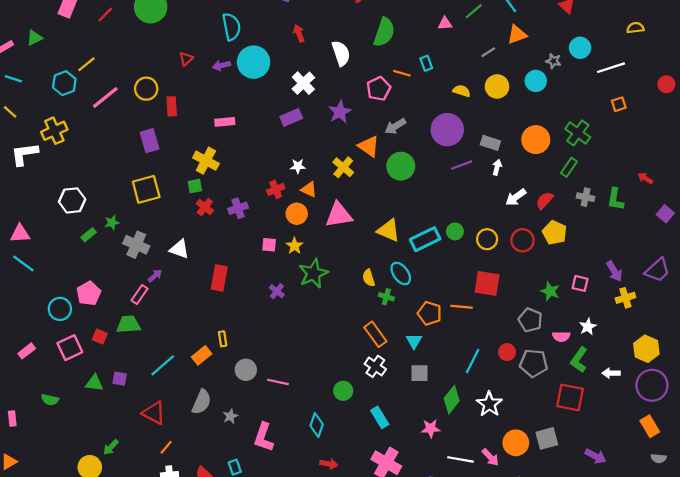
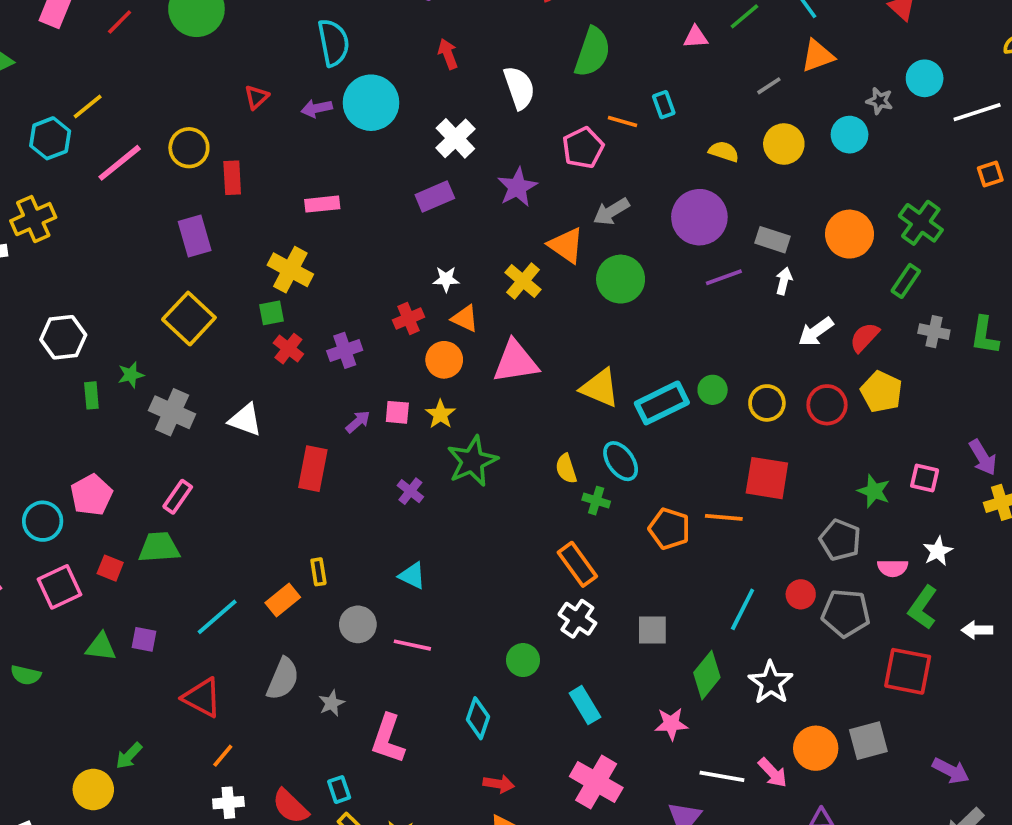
yellow square: (146, 189) -> (189, 319), turned -32
green rectangle: (89, 235) -> (91, 395), turned -56
purple arrow: (155, 276) -> (358, 422), moved
cyan triangle: (414, 341) -> (412, 576), moved, turned -35

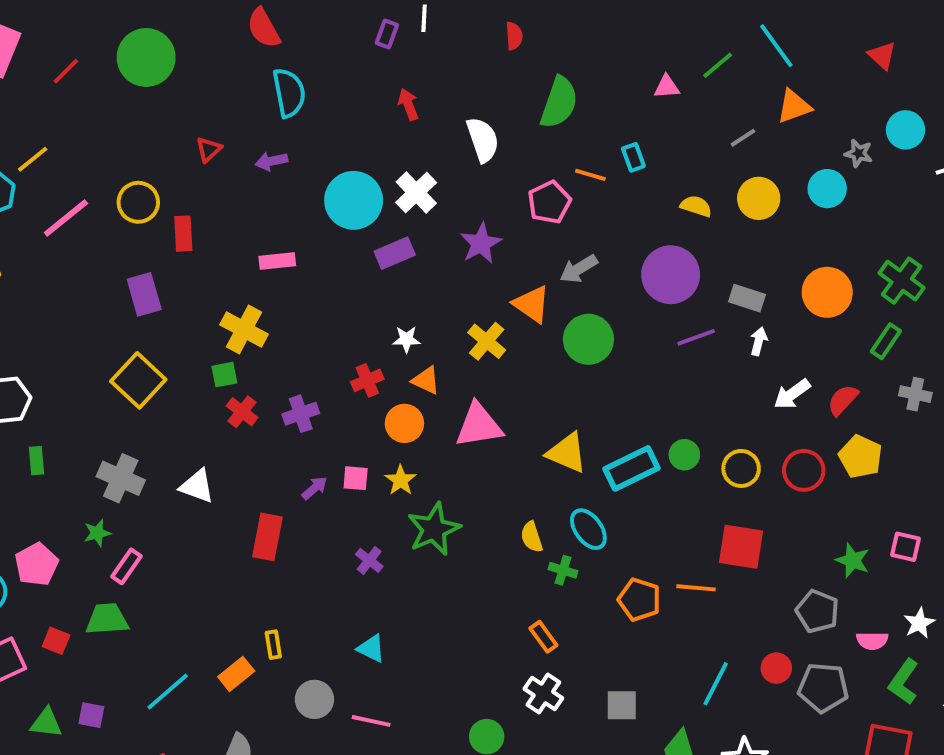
cyan circle: (371, 103) -> (354, 200), moved
green star: (131, 375) -> (97, 533), moved
orange rectangle: (577, 564) -> (543, 637), size x0.7

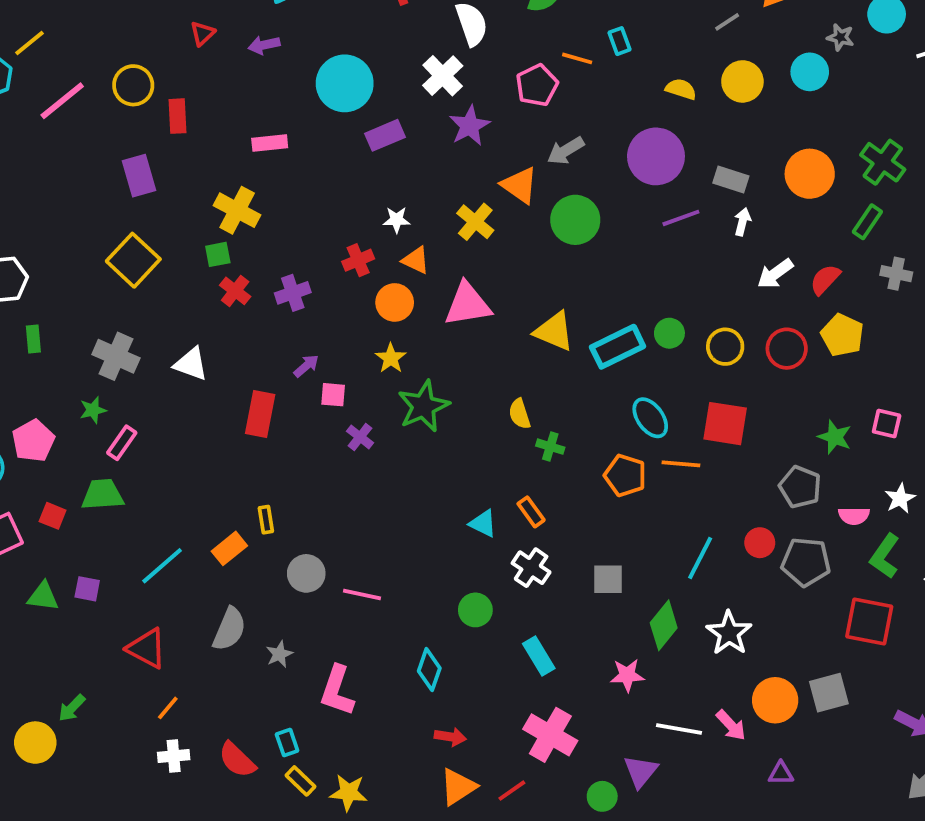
white cross: (416, 192) -> (443, 76), moved
pink square: (356, 478) -> (333, 395), moved
cyan ellipse: (588, 529) -> (650, 418), moved
cyan triangle: (371, 648) -> (483, 523), moved

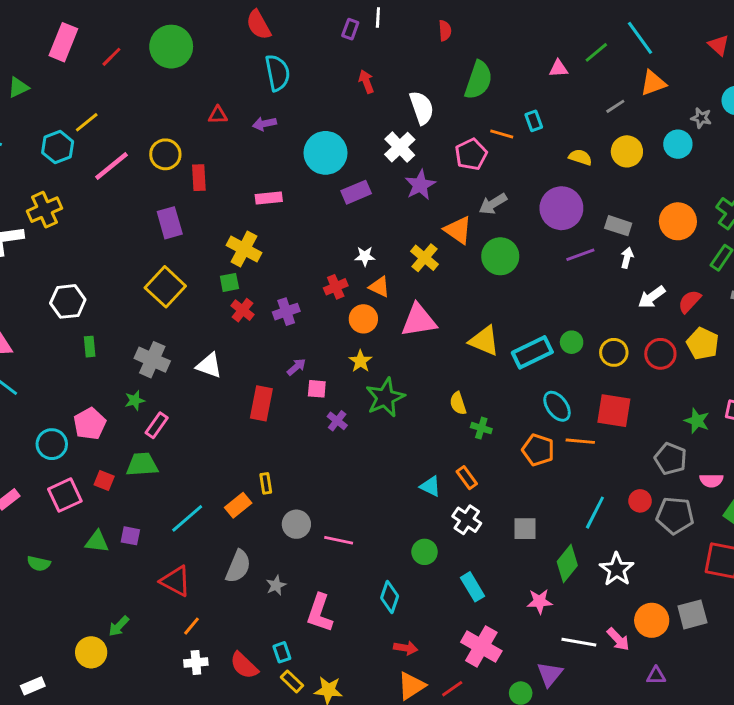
red triangle: (202, 33) -> (218, 115), turned 42

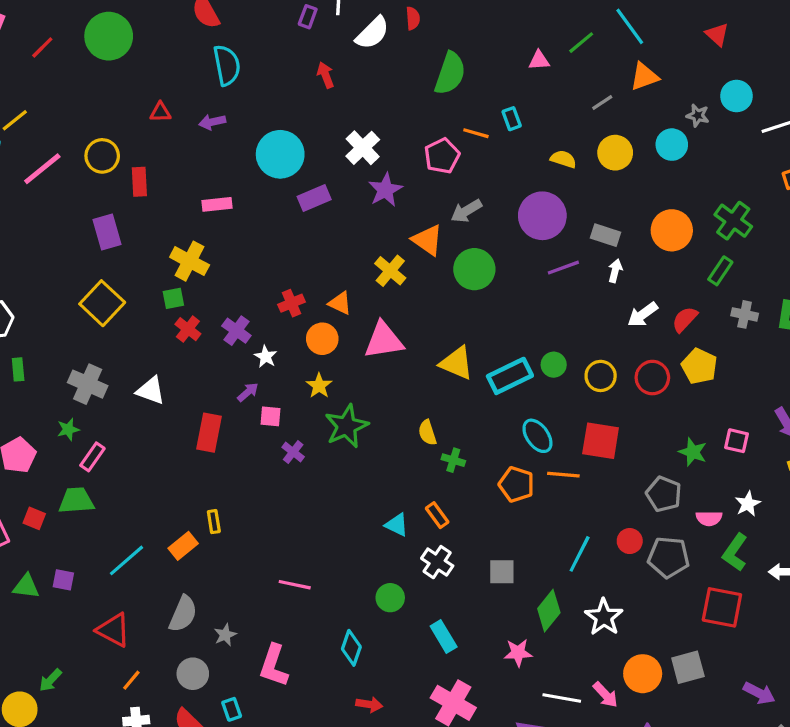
white semicircle: (422, 108) -> (372, 33), moved, turned 64
white star: (365, 256) -> (266, 357), moved, turned 30
purple cross: (286, 312) -> (236, 331), turned -35
gray circle: (296, 524) -> (193, 674), moved

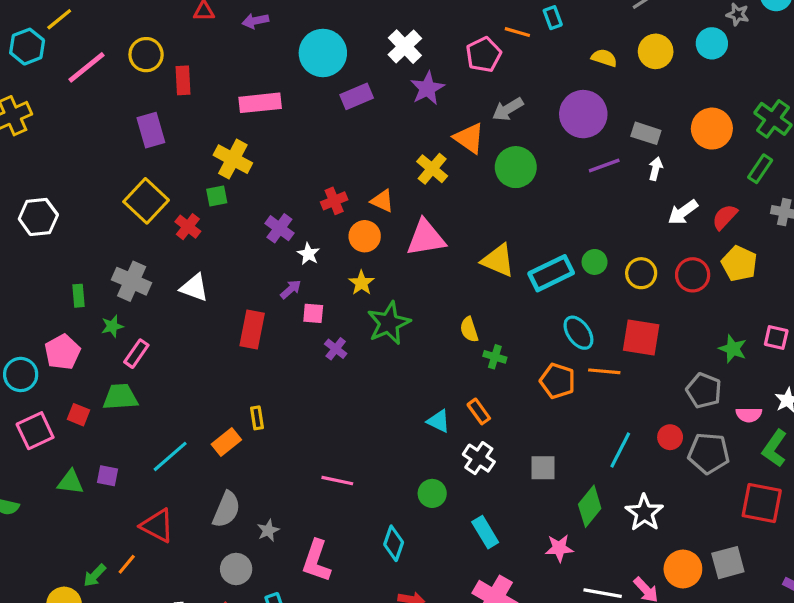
pink rectangle: (217, 204) -> (260, 103), size x1.4
red cross: (188, 329) -> (188, 227), moved
green rectangle: (18, 369) -> (79, 296), moved
orange line: (131, 680) -> (127, 564), moved

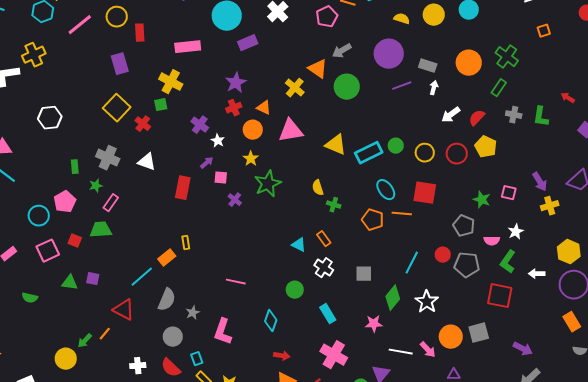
purple star: (427, 88) -> (236, 83), moved
cyan line: (170, 456) -> (142, 277), moved

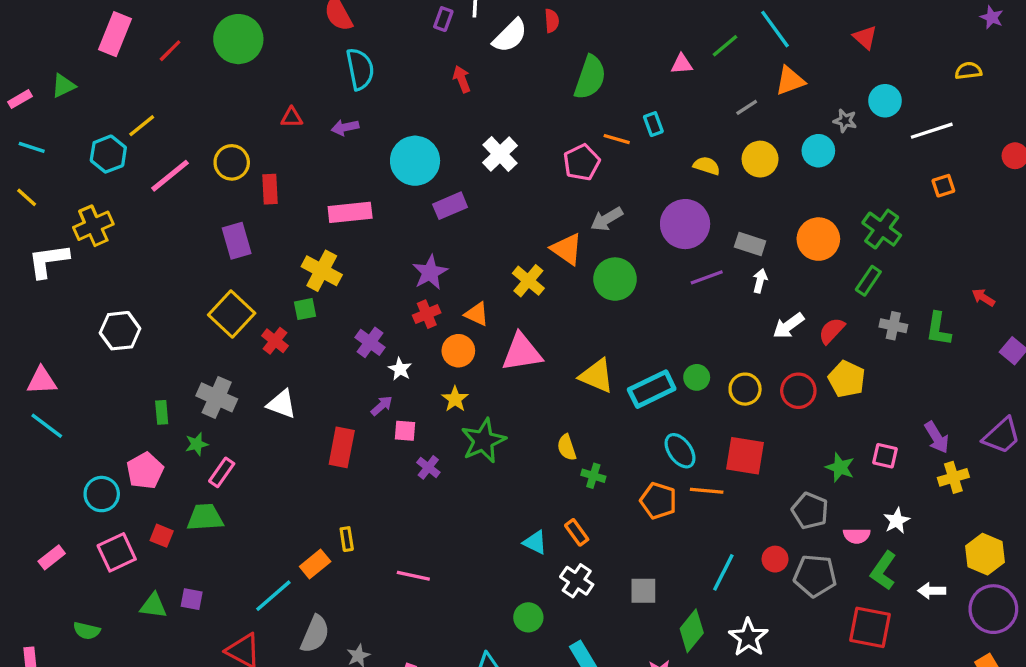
pink line: (236, 282) -> (413, 576), moved

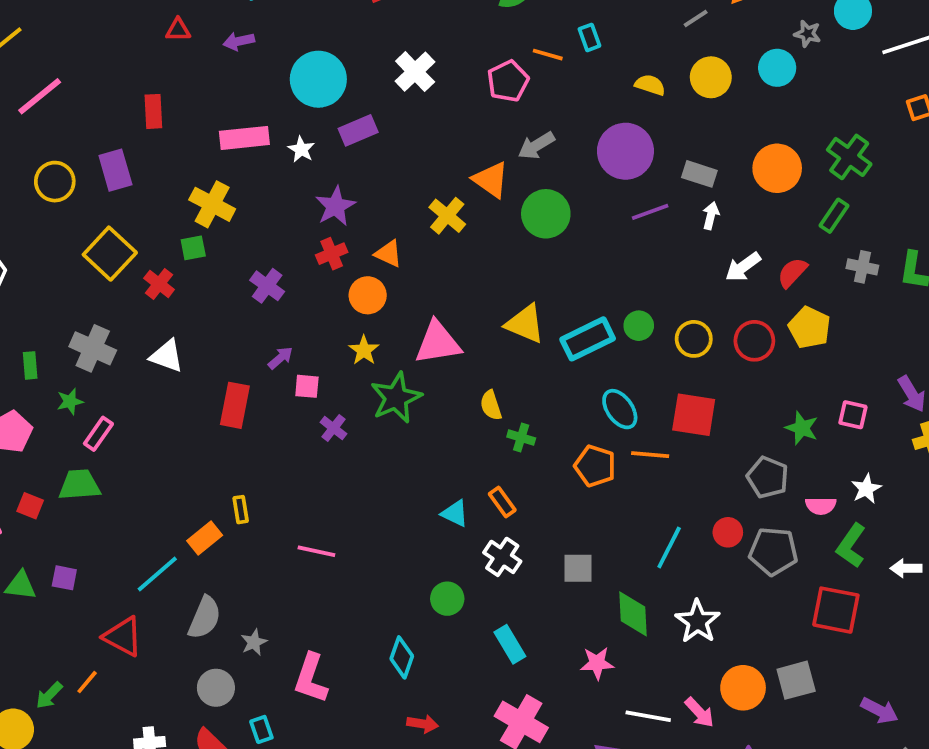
yellow circle: (232, 162) -> (55, 182), moved
pink triangle: (522, 352) -> (438, 343), moved
white star: (400, 369) -> (301, 149), moved
green diamond: (692, 631) -> (633, 614), turned -42

